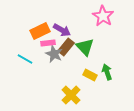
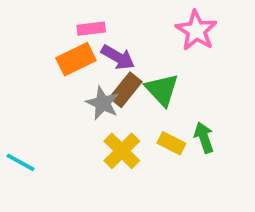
pink rectangle: (48, 43) -> (91, 29), moved
cyan line: (25, 59) -> (21, 162), moved
yellow cross: (71, 95) -> (122, 151), moved

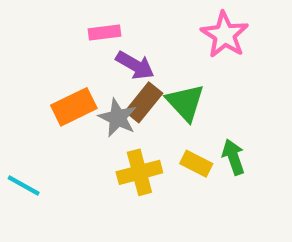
orange rectangle: (76, 59) -> (74, 107), moved
yellow cross: (122, 151) -> (139, 172), turned 30

